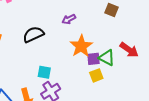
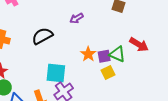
orange star: (81, 46) -> (88, 54), moved, size x0.7
cyan square: (44, 72) -> (56, 73), size x1.5

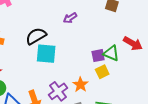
orange star: (88, 54) -> (80, 85), moved
cyan square: (56, 73) -> (46, 54), moved

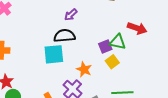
black semicircle: (36, 36) -> (64, 36), moved, turned 35
orange star: (80, 85) -> (84, 69), moved

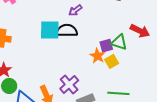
cyan square: (54, 54) -> (50, 30), moved
orange star: (84, 69) -> (97, 56), moved

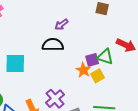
cyan square: (50, 30) -> (15, 63), moved

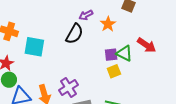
black semicircle: (53, 45) -> (74, 34), turned 110
orange star: (83, 70) -> (108, 24), moved

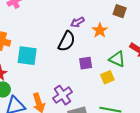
purple square: (111, 55) -> (86, 63), moved

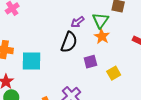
orange star: (100, 30) -> (102, 36), moved
green triangle: (117, 59) -> (101, 20), moved, turned 48

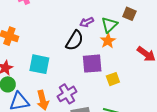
cyan square: (31, 61) -> (39, 64), moved
purple square: (90, 62) -> (92, 64), size x1.5

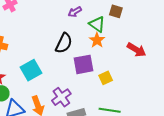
purple arrow: (87, 22) -> (75, 12), moved
green triangle: (109, 25) -> (97, 24), turned -36
cyan square: (39, 64) -> (31, 70), turned -35

